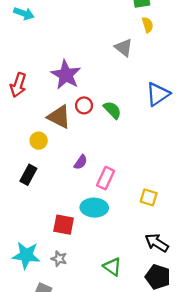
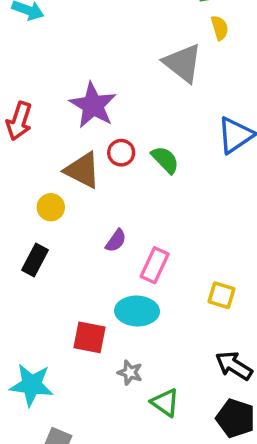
gray triangle: (124, 48) -> (183, 63), size x1.4
gray star: (59, 259) -> (130, 373), moved

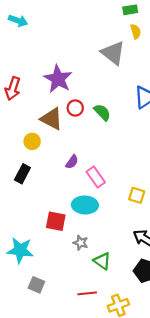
pink rectangle: (155, 265) -> (96, 177), turned -60

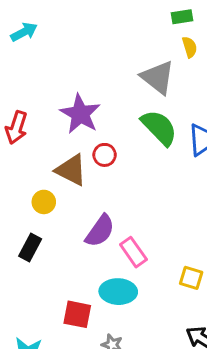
cyan arrow: (18, 21) -> (24, 32), turned -48
green semicircle: (102, 112) -> (159, 128), moved, size x1.5
purple semicircle: (72, 162) -> (100, 231), size x1.6

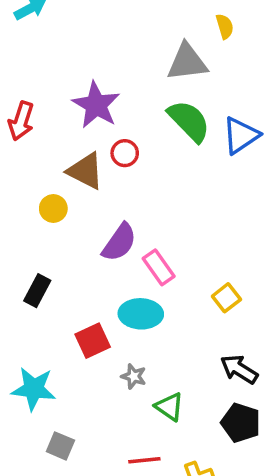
gray triangle: (158, 77) -> (187, 62), turned -45
black rectangle: (30, 248) -> (37, 291), moved
yellow square: (191, 278) -> (226, 298), turned 35
red square: (77, 314) -> (93, 341), turned -36

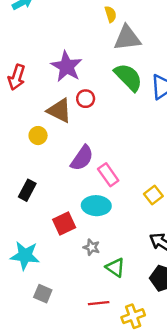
yellow semicircle: (225, 26) -> (111, 14), moved

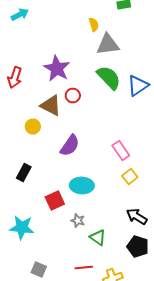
pink rectangle: (108, 175) -> (121, 150), moved
gray square: (43, 294) -> (39, 270), moved

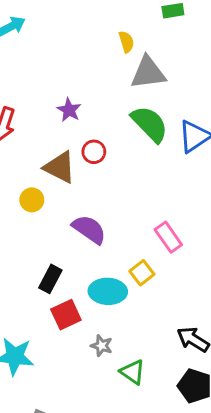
purple star: (57, 68) -> (69, 110), size x0.6
purple semicircle: (70, 146) -> (89, 229), turned -90
black rectangle: (24, 172) -> (50, 279), moved
yellow square: (130, 176) -> (142, 273), moved

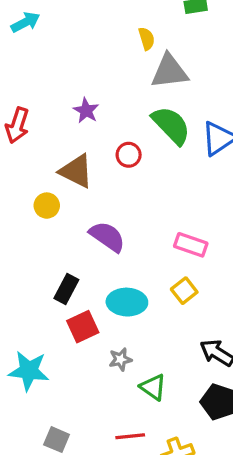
red circle: (94, 152) -> (129, 155), moved
pink rectangle: (168, 237) -> (191, 245), turned -36
yellow square: (142, 273) -> (184, 291), moved
gray star: (102, 346) -> (120, 359), turned -30

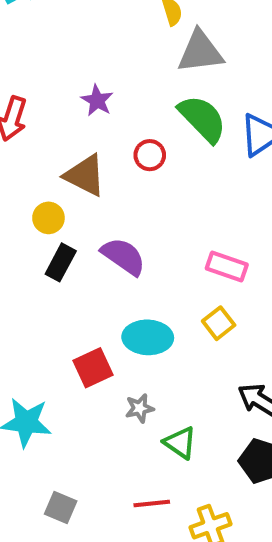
black rectangle: (66, 289) -> (61, 262), moved

